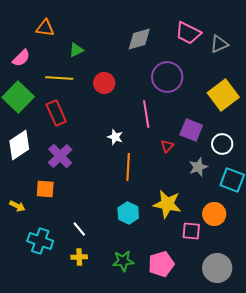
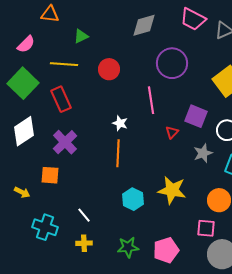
orange line: (128, 167) -> (118, 153), moved
pink square: (191, 231) -> (206, 228), moved

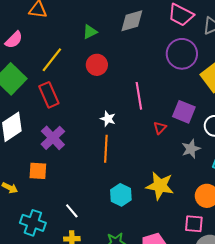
green triangle: (81, 36) -> (90, 32), moved
purple circle: (172, 63) -> (182, 54), moved
yellow line: (64, 64) -> (52, 60), turned -56

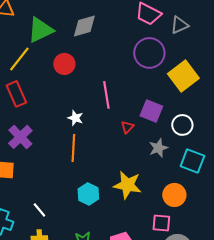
gray diamond: (132, 21) -> (84, 26), moved
green triangle: (90, 32) -> (40, 30), moved, size x1.8

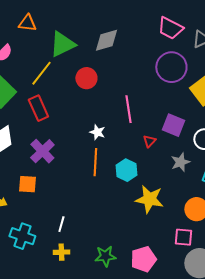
cyan hexagon: (88, 194) -> (126, 170), moved
white line: (39, 210) -> (61, 224), turned 56

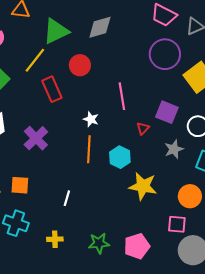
red rectangle: (38, 108) -> (52, 89), moved
orange square: (27, 184) -> (20, 185), moved
white line: (61, 224) -> (67, 198), moved

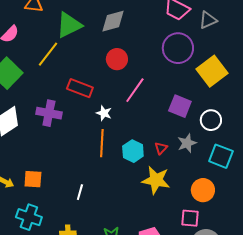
red circle: (80, 65) -> (117, 59), moved
red rectangle: (52, 89) -> (80, 88), moved, turned -45
pink line: (122, 96) -> (135, 90), turned 44
red triangle: (143, 128) -> (161, 148), moved
purple cross: (36, 138) -> (49, 113), moved, turned -35

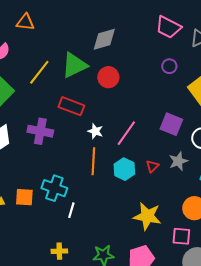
green triangle: (69, 25) -> (74, 65), moved
purple circle: (178, 48) -> (169, 66), size x0.5
pink line: (135, 90) -> (126, 133), moved
yellow star: (156, 180) -> (147, 216), moved
cyan cross: (29, 217) -> (54, 188), moved

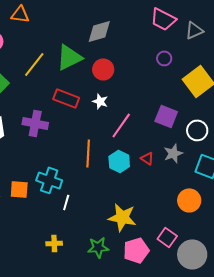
white star: (95, 131) -> (100, 101), moved
red triangle: (152, 166) -> (147, 158), turned -40
yellow star: (147, 216) -> (122, 217), moved
pink square: (181, 236) -> (167, 237), moved, turned 30

